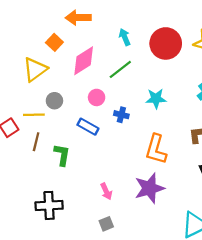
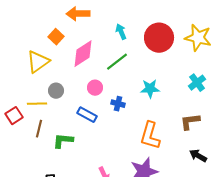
green L-shape: (62, 155) -> (63, 141), turned -95

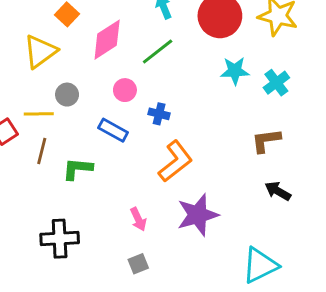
cyan star: (150, 89) -> (235, 71), moved
orange L-shape: (150, 136) -> (175, 161), moved, turned -144

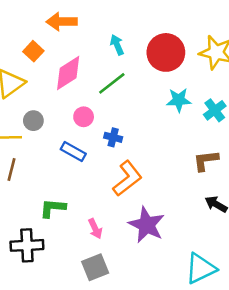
green L-shape: (77, 169) -> (53, 208), moved
purple star: (198, 215) -> (147, 225), turned -30
gray square: (138, 264) -> (95, 267), size x1.5

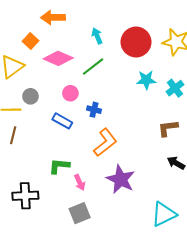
pink diamond: (68, 73) -> (58, 58), turned 56
green L-shape: (53, 208) -> (59, 166), moved

